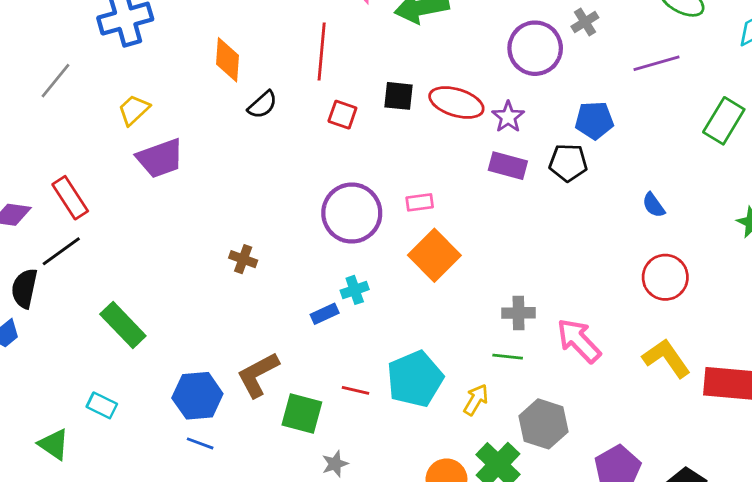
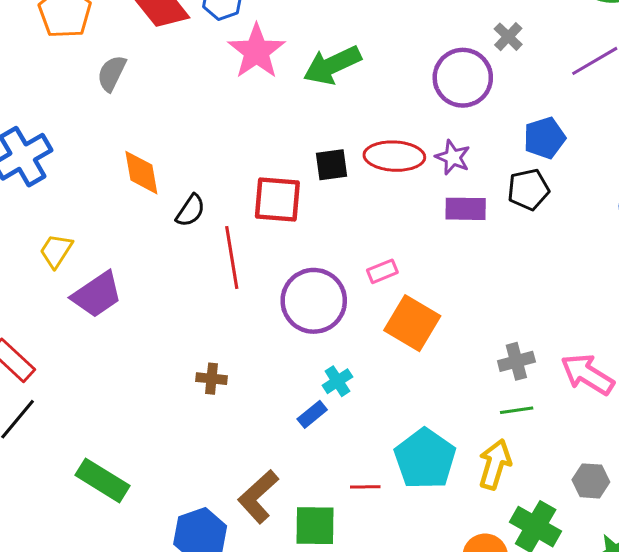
red line: (322, 51) -> (232, 257), moved
red square: (342, 115) -> (277, 200), size x1.6
yellow arrow: (476, 400) -> (495, 464), size x1.4
gray hexagon: (543, 424) -> (591, 481), moved, size x0.7

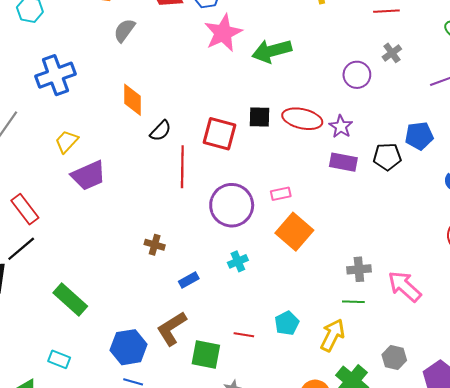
purple circle: (463, 78) -> (357, 75), size x0.7
blue pentagon: (544, 138) -> (419, 136), moved
blue rectangle: (312, 414) -> (189, 280), moved
cyan pentagon: (425, 459) -> (287, 323), size x0.6

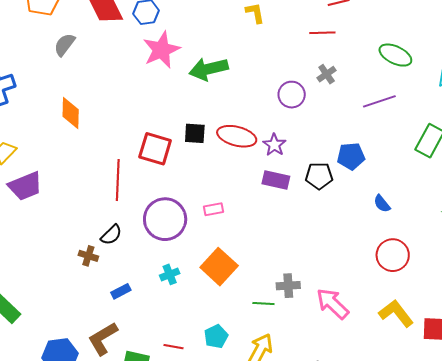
black semicircle: (160, 131) -> (111, 235), moved
orange square: (294, 232) -> (219, 267), moved
green line: (353, 302) -> (263, 304), moved

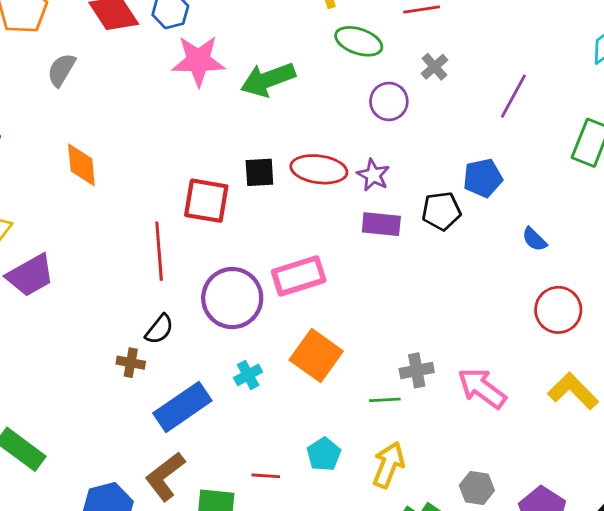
pink star: (161, 50) -> (198, 61), turned 30
green ellipse: (395, 55) -> (359, 41), moved
purple line: (379, 101) -> (513, 96), turned -36
pink rectangle: (214, 209) -> (299, 276), size x1.8
blue rectangle: (121, 291) -> (182, 407), size x2.0

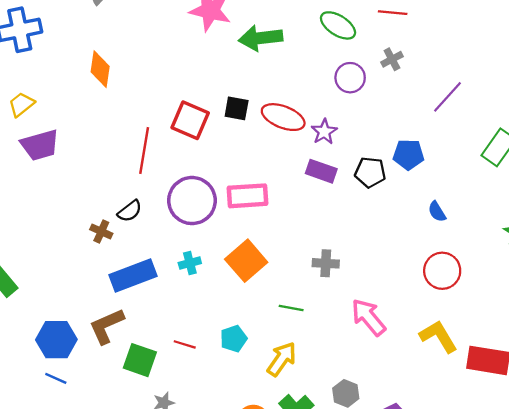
gray cross: (417, 370) -> (326, 263), moved

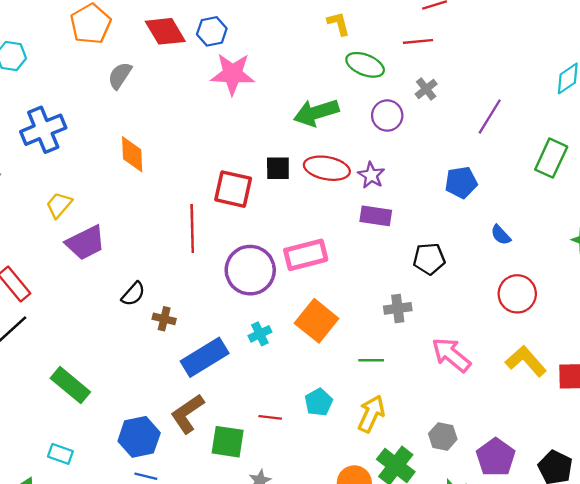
green arrow: (261, 38) -> (316, 113), moved
black pentagon: (370, 172) -> (429, 259), moved
black semicircle: (130, 211) -> (133, 294), moved

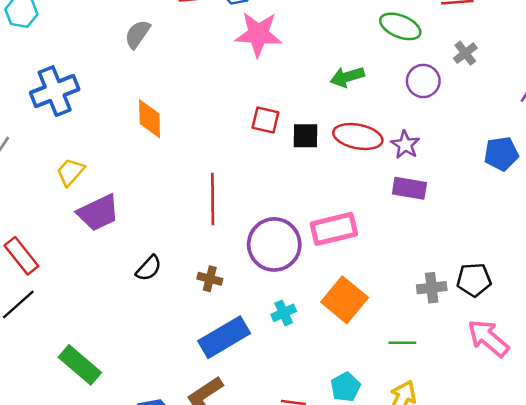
green arrow: (316, 113) -> (347, 77), size x0.7
red square: (233, 189) -> (265, 120), moved, size x0.7
black pentagon: (429, 259) -> (474, 280), moved
brown cross: (164, 319) -> (210, 279), moved

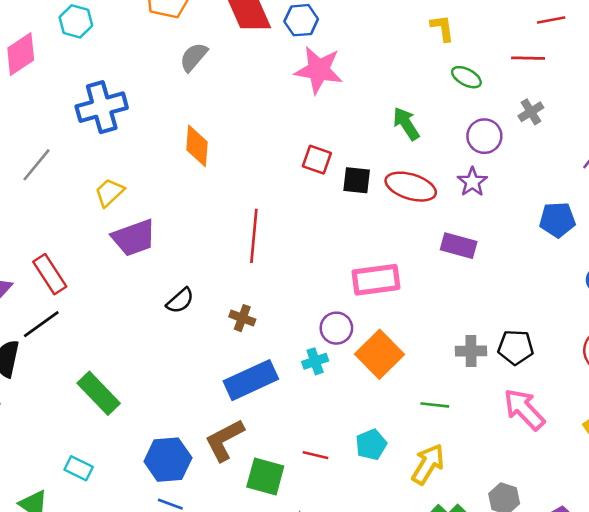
green ellipse: (400, 26) -> (466, 77), size x0.7
green arrow: (347, 77) -> (406, 124), turned 68
purple star: (405, 145) -> (472, 182), moved
purple circle: (274, 244) -> (336, 328), moved, size x0.6

